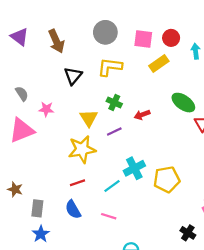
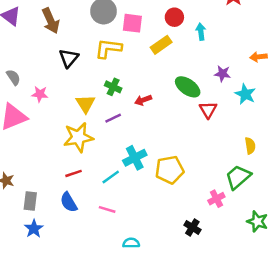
pink square: (143, 39) -> (132, 23), moved

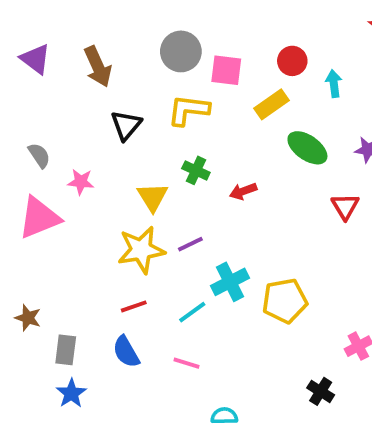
green ellipse: (188, 87) -> (307, 148), moved
purple line: (113, 118) -> (190, 244), moved

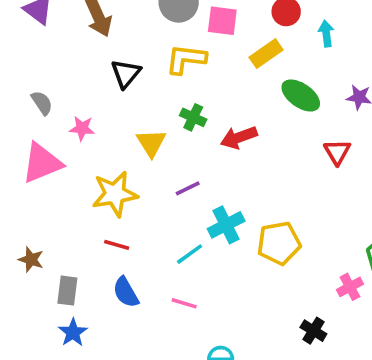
red arrow: (243, 191) -> (239, 137), size x1.4
yellow star: (141, 250) -> (115, 194), moved
red line: (134, 306) -> (117, 245), moved, turned 35

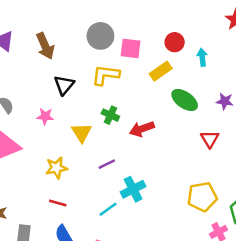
pink star: (82, 128) -> (45, 116), moved
yellow star: (115, 194) -> (56, 168), size x0.7
yellow pentagon: (279, 243) -> (202, 197), moved

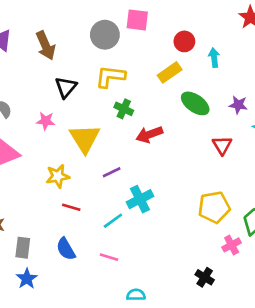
pink square: (131, 48) -> (137, 20), moved
green cross: (110, 115) -> (124, 109), moved
yellow triangle: (82, 133) -> (85, 138), size x1.4
red line: (58, 203) -> (71, 207), moved

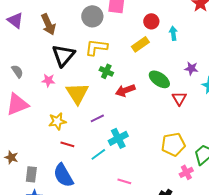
black triangle: (66, 87) -> (63, 55), size x1.4
green ellipse: (195, 103) -> (159, 79), moved
blue semicircle: (66, 249) -> (63, 175), size x1.4
pink line: (109, 257) -> (124, 181), moved

